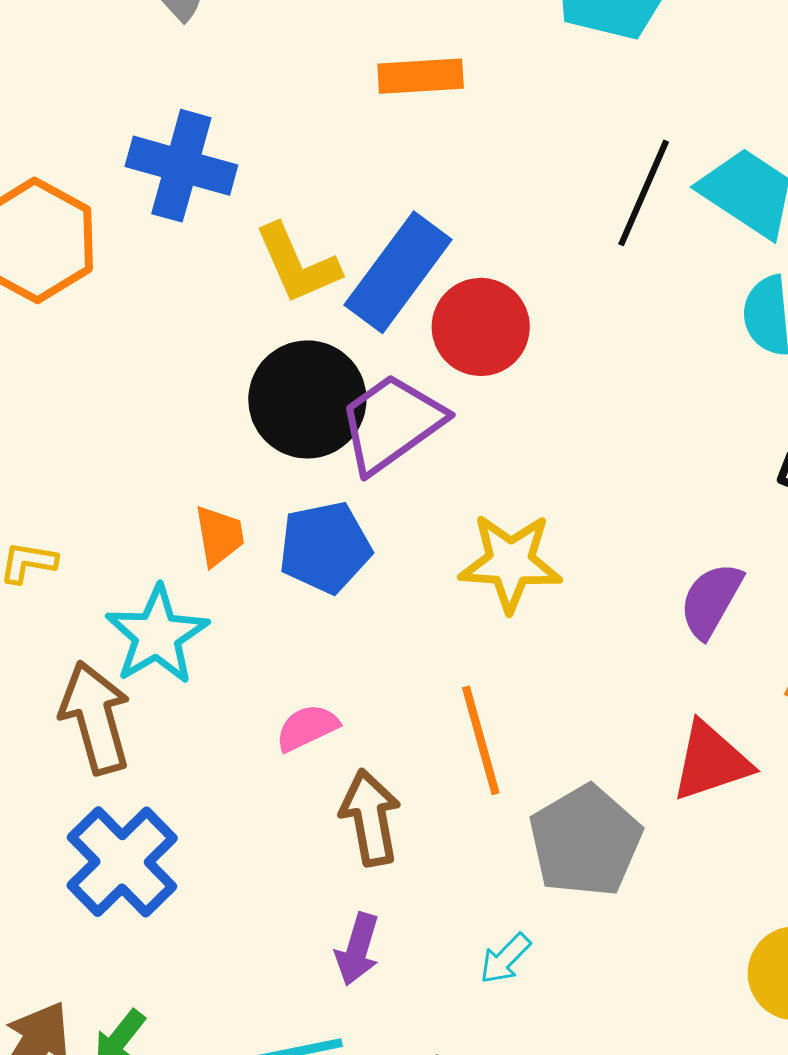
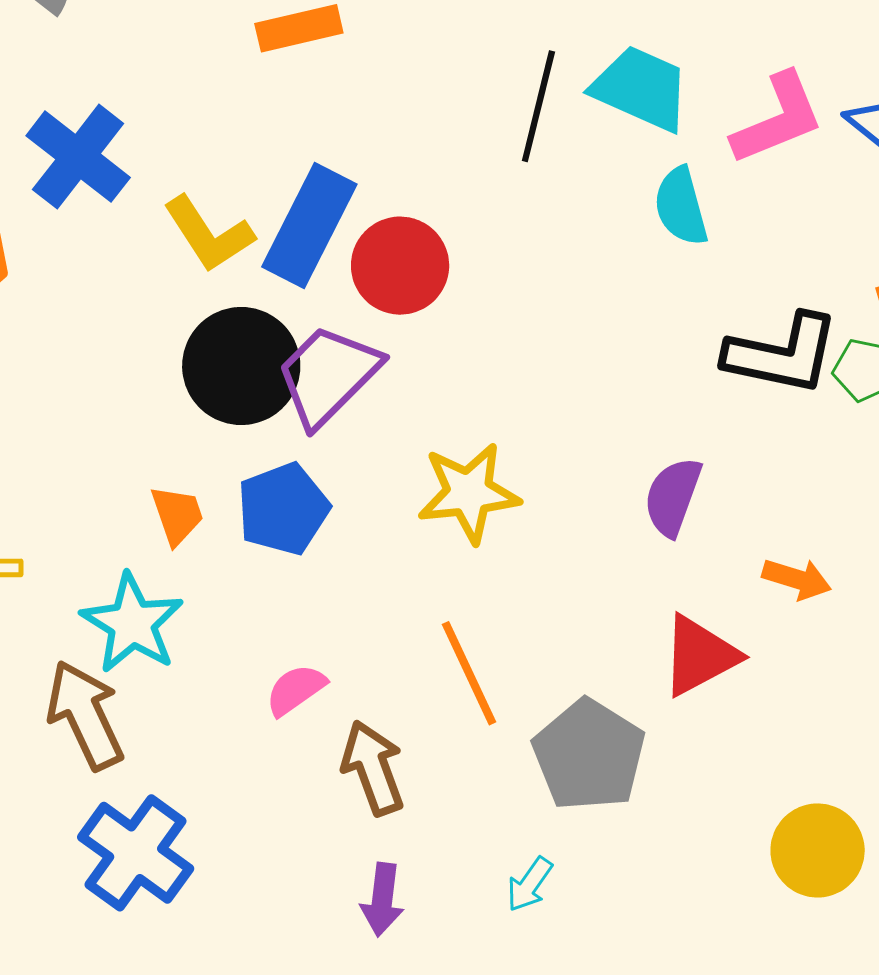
blue cross: (181, 166) -> (78, 157), turned 32

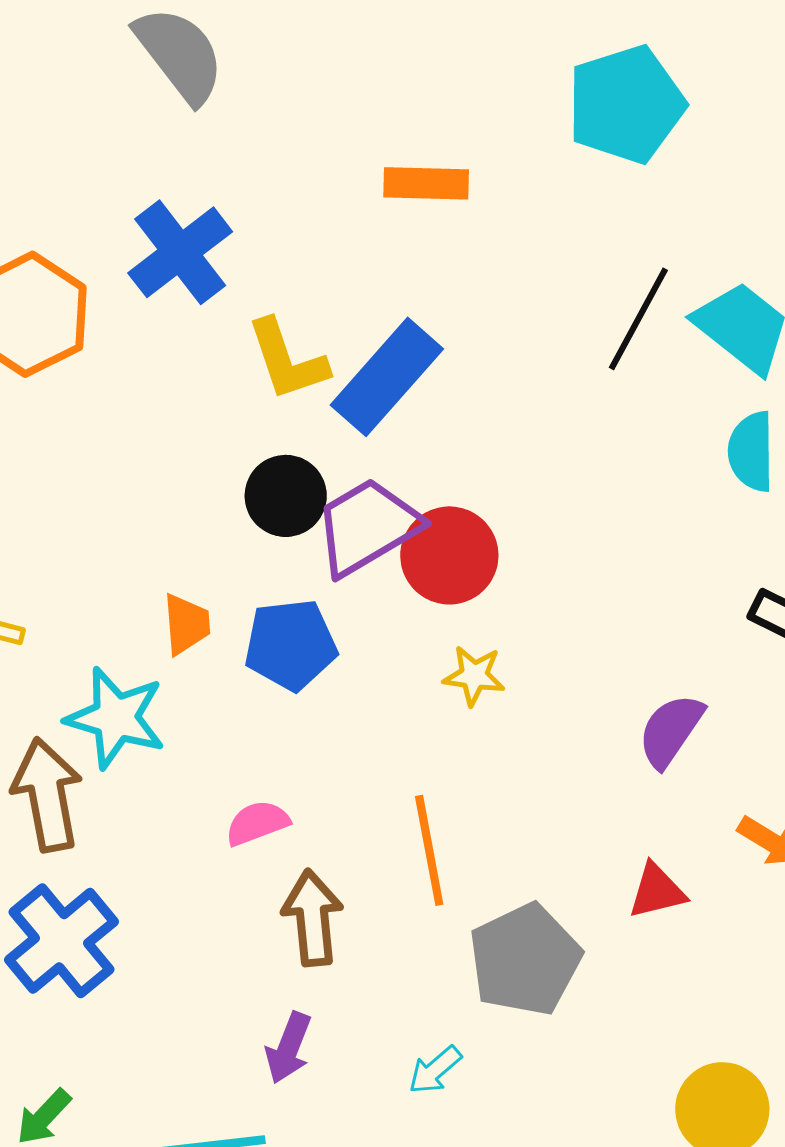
red circle: (400, 266) -> (449, 555), moved
black circle: (241, 366) -> (286, 496), size x0.7
yellow star: (469, 493) -> (474, 676), size x0.6
cyan star: (132, 623) -> (116, 718), turned -30
red triangle: (700, 656) -> (657, 891), size x0.7

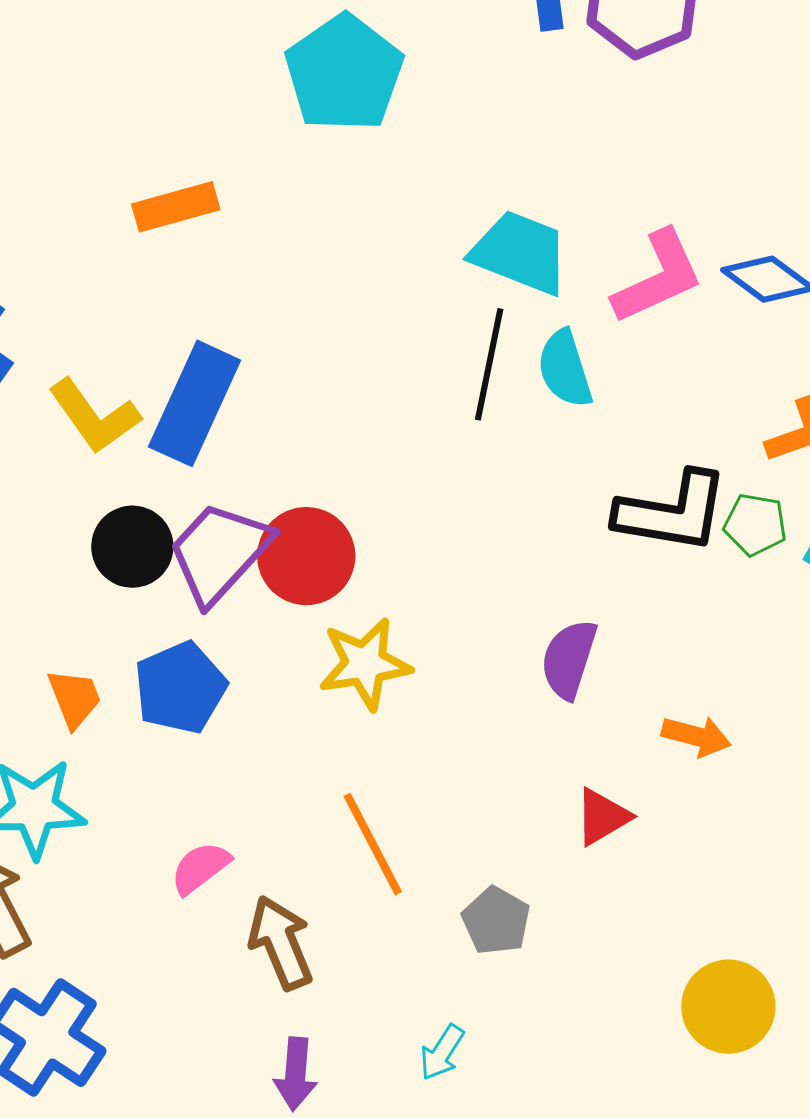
black line: (638, 319) -> (489, 364), moved
yellow star: (474, 676) -> (365, 664), size x1.5
gray pentagon: (525, 960) -> (496, 921), size x0.6

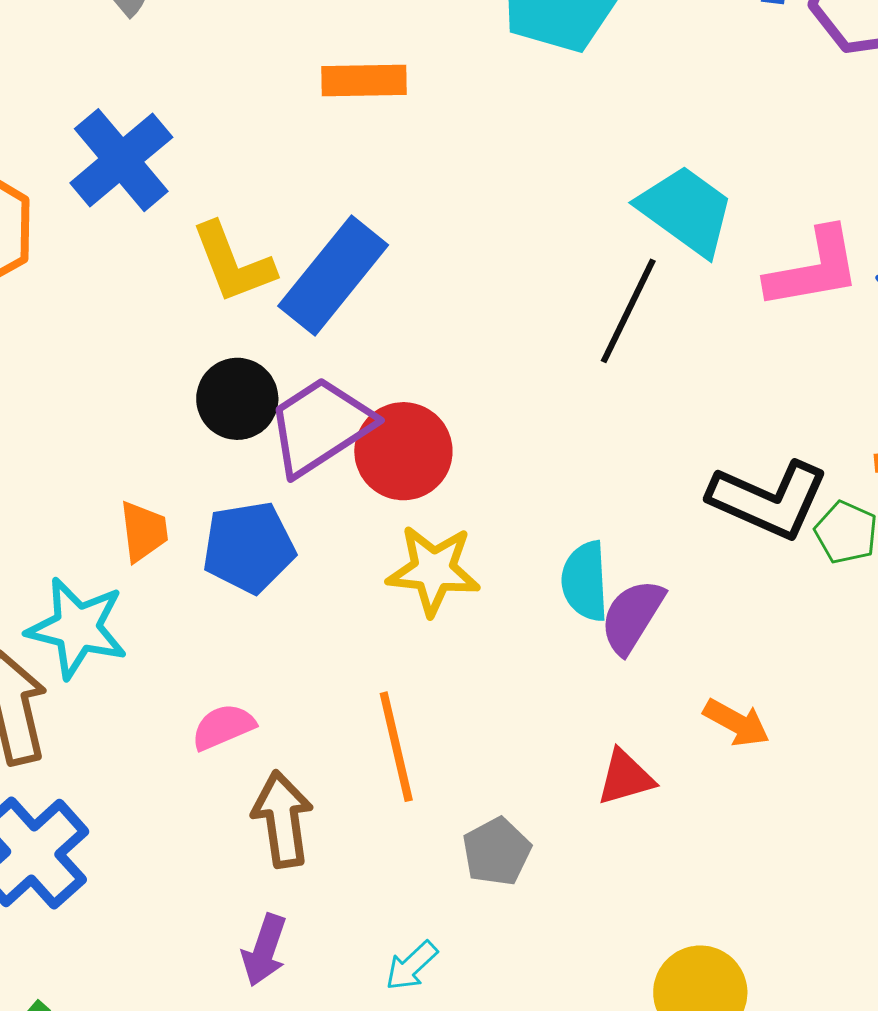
cyan semicircle: (565, 369) -> (585, 581), moved

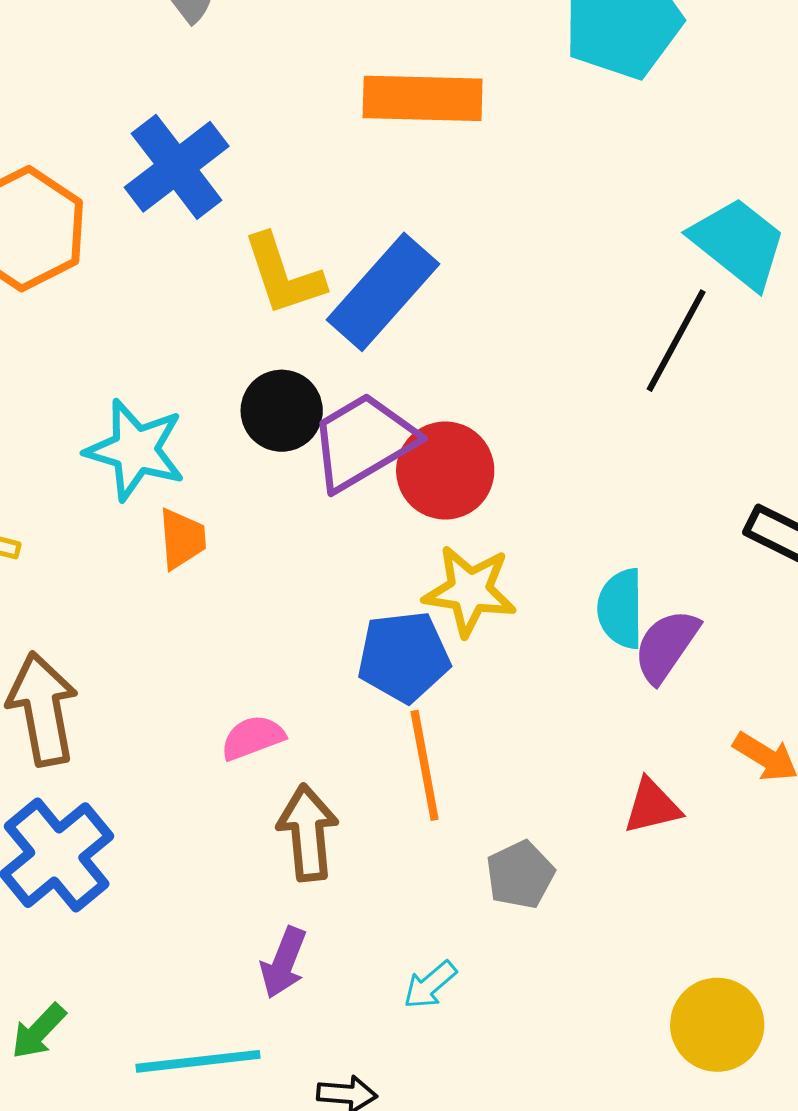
orange rectangle: (364, 80) -> (423, 98), size x1.4
blue pentagon: (249, 547) -> (404, 657), moved
cyan star: (77, 628) -> (135, 450), moved

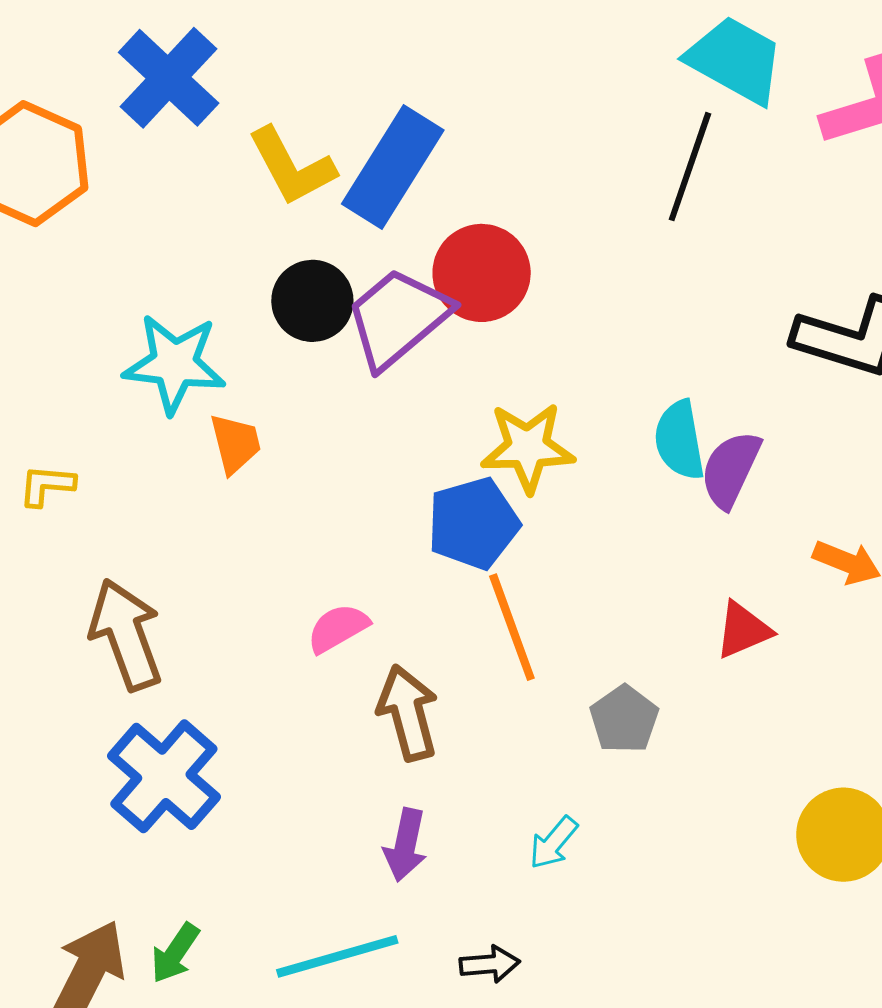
red circle: (445, 471) -> (482, 273), moved

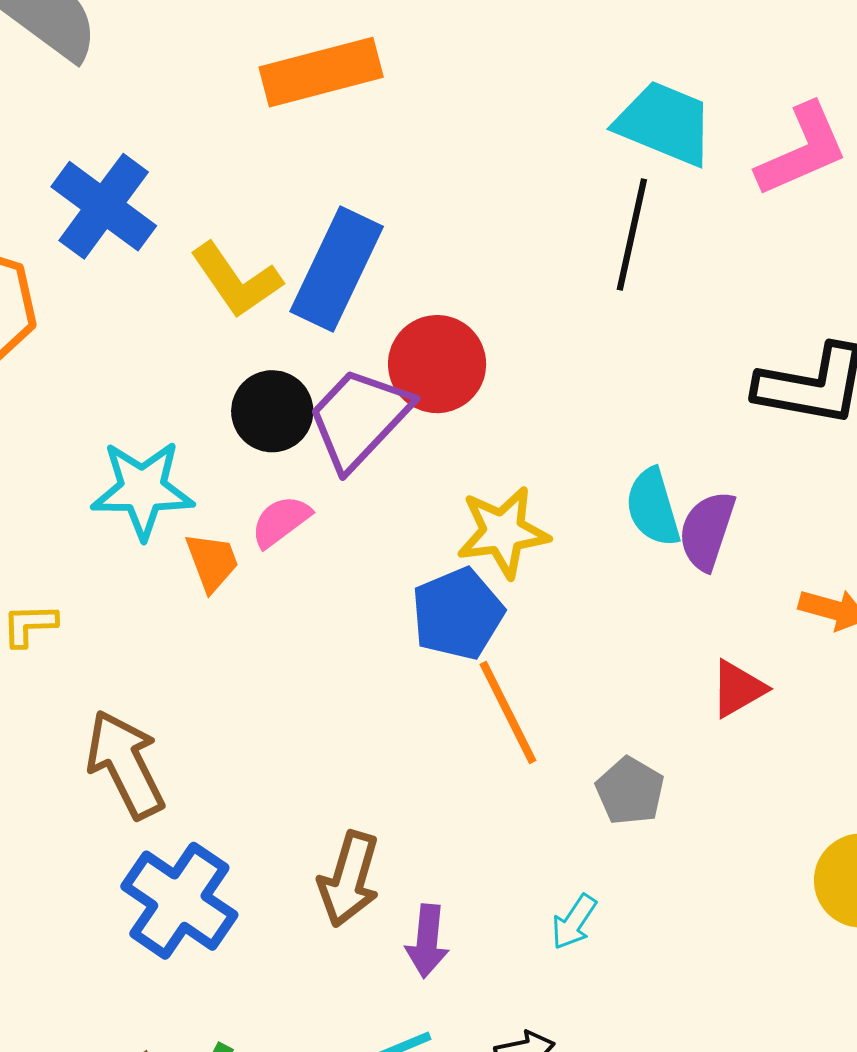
pink semicircle: (338, 628) -> (281, 521), moved
brown arrow: (408, 713) -> (349, 879), moved, turned -142

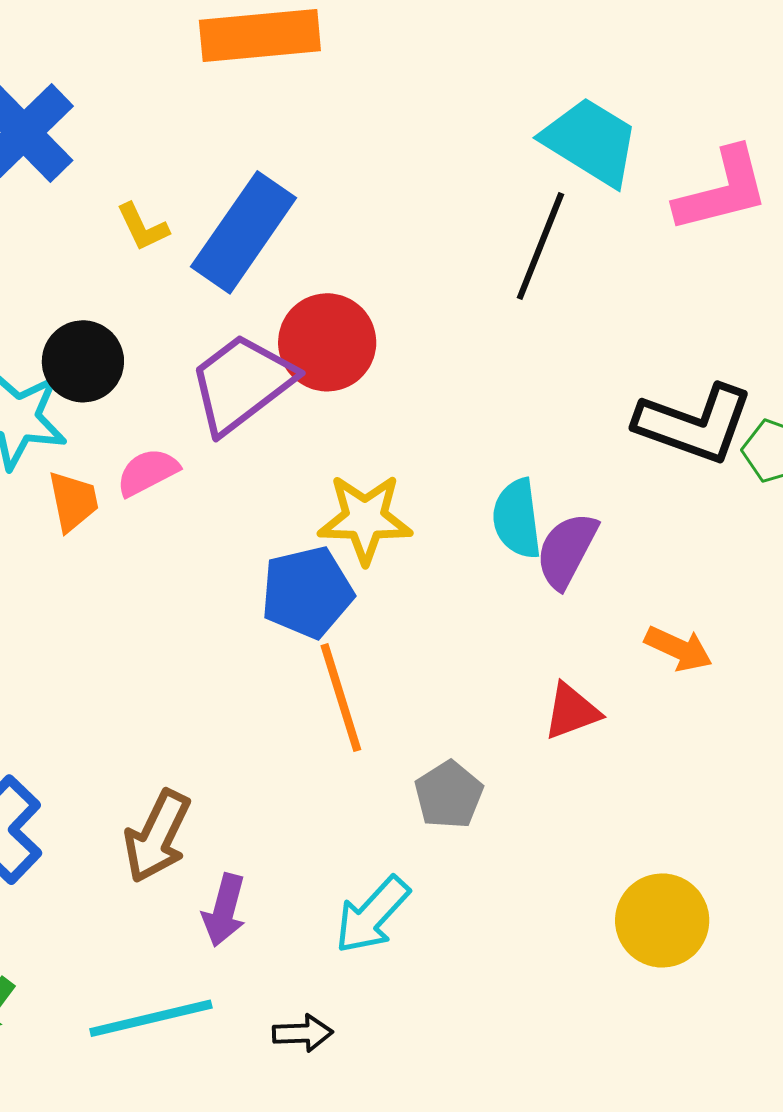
yellow L-shape: (236, 280) -> (143, 227), size x0.6
black circle: (272, 411) -> (83, 361), moved
cyan arrow: (574, 922) -> (372, 915), size x1.5

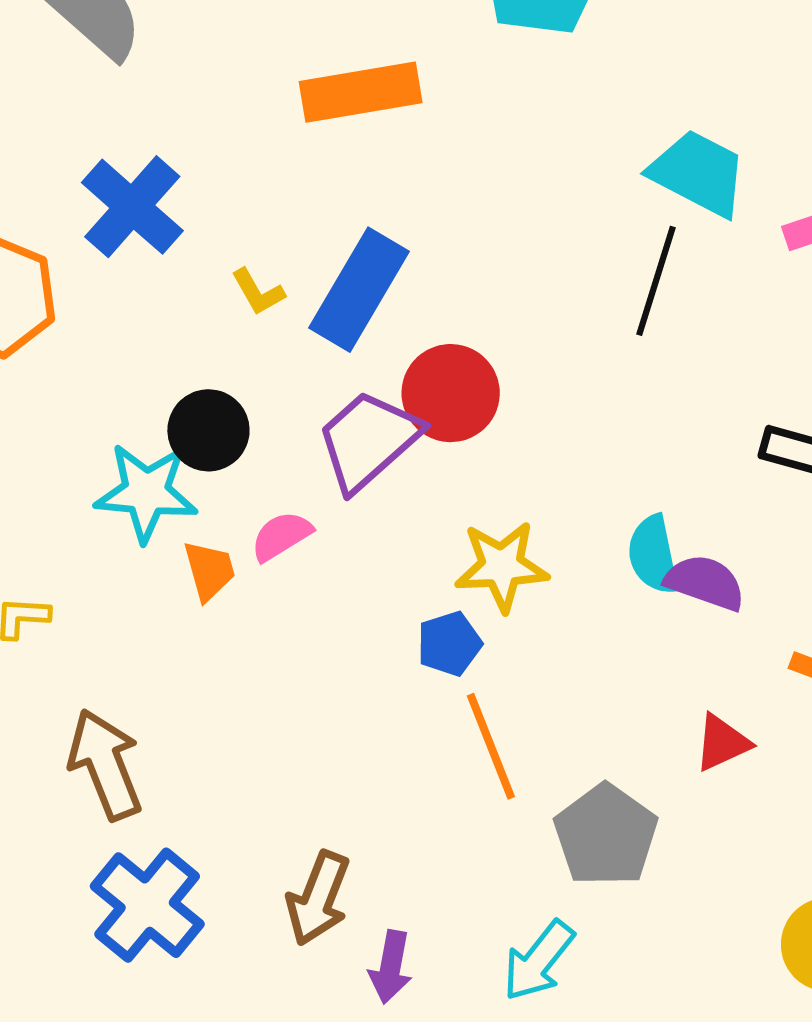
purple semicircle: (567, 550) -> (705, 582), turned 86
blue pentagon: (307, 592) -> (449, 644), size x0.7
gray pentagon: (449, 795) -> (606, 835), size x1.5

